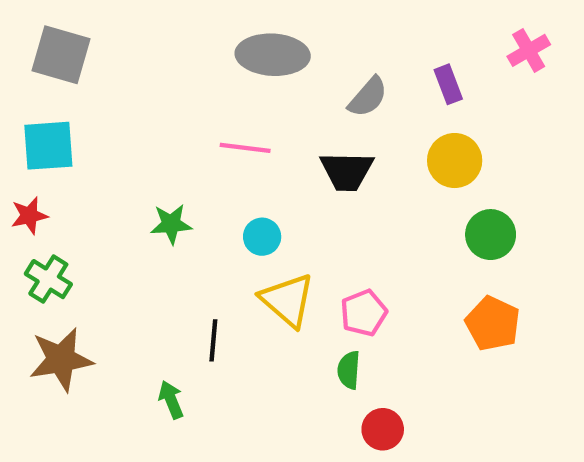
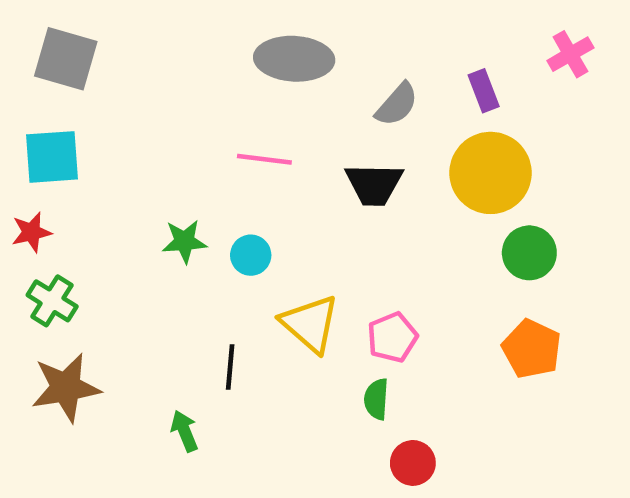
yellow circle: (455, 161) -> (491, 173), size x1.4
cyan circle: (262, 237) -> (251, 255), moved

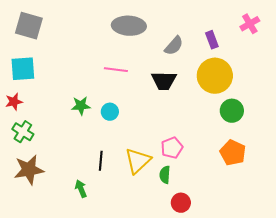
yellow triangle: (310, 324) -> (138, 161), moved, turned 36

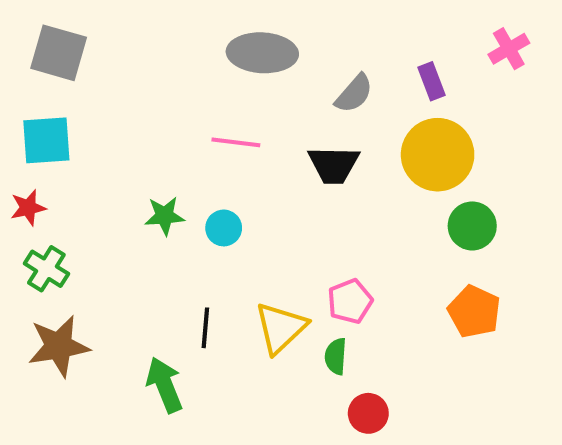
green arrow: (81, 189) -> (165, 385), size x1.5

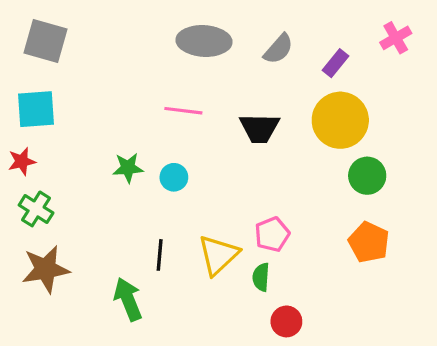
purple rectangle: (431, 81) -> (336, 63), turned 60
gray semicircle: (354, 94) -> (278, 49), moved

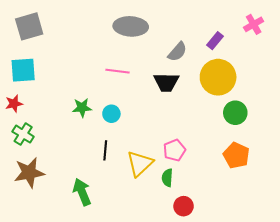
gray square: (46, 41) -> (29, 26), turned -32
gray semicircle: (278, 49) -> (177, 52), moved
black line: (160, 255) -> (105, 150), moved

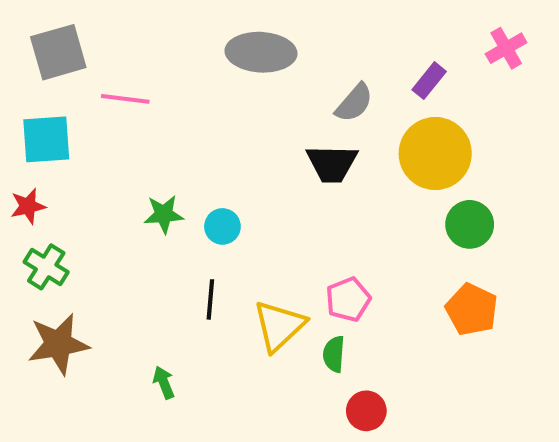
pink line: (118, 71) -> (125, 99), moved
green arrow: (82, 192) -> (164, 382), size x0.6

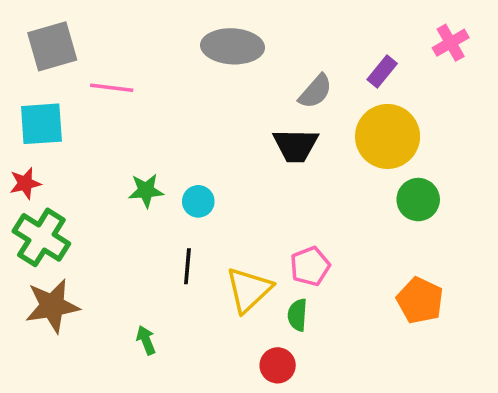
green cross: (46, 267) -> (41, 237), size x1.4
orange pentagon: (472, 310) -> (420, 300), moved
red circle: (366, 411) -> (278, 365), moved

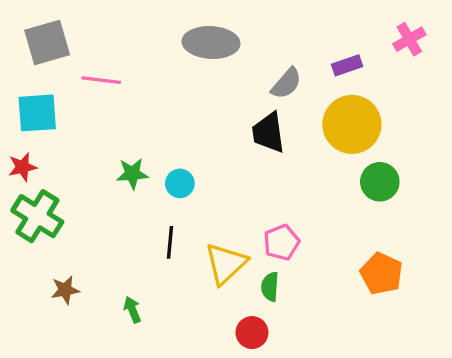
purple rectangle: (382, 72) -> (347, 65), turned 32
black trapezoid: (296, 145) -> (268, 133), turned 81
brown star: (52, 306) -> (65, 290), moved, size x0.6

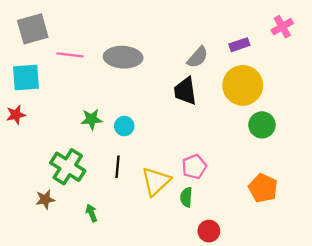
gray ellipse: (211, 42) -> (123, 57), moved
green cross: (37, 216) -> (68, 167), moved
red circle: (252, 333) -> (209, 231), moved

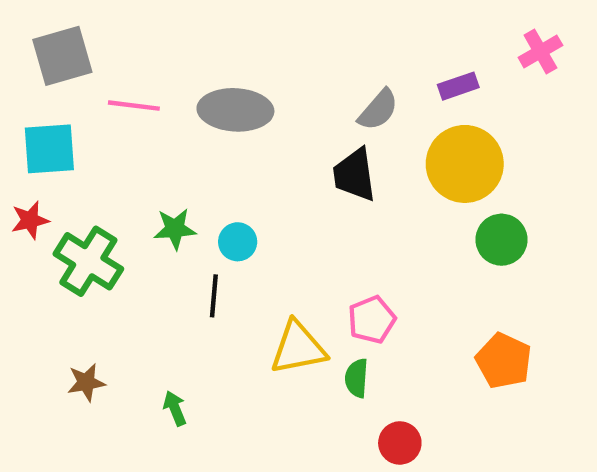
green cross: (68, 167) -> (88, 261), moved
black line: (117, 167) -> (214, 296), moved
yellow triangle: (156, 181) -> (298, 348), turned 32

